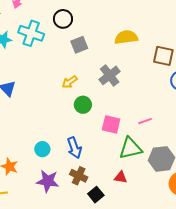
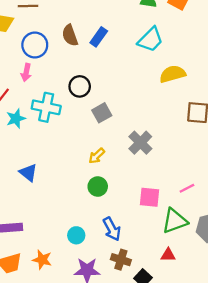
yellow semicircle: (126, 37) -> (173, 74), moved
green circle: (83, 105) -> (98, 187), moved

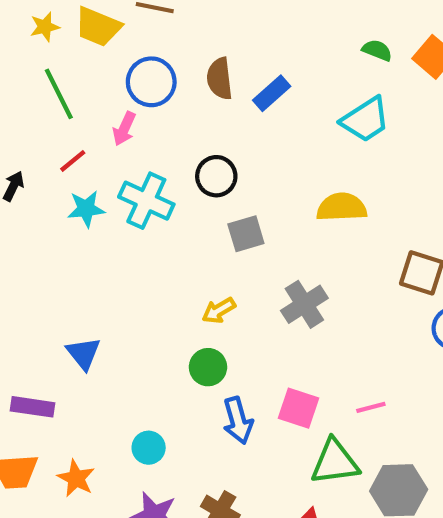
yellow semicircle: (173, 74) -> (342, 207), moved
blue triangle: (28, 173) -> (83, 353), moved
blue arrow: (112, 229) -> (238, 420), moved

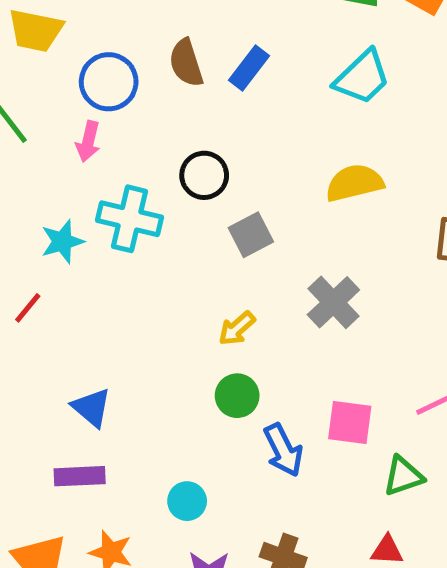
red line: (73, 161) -> (28, 308), moved
purple rectangle: (33, 407) -> (80, 476), moved
green triangle: (335, 462) -> (403, 476), size x0.7

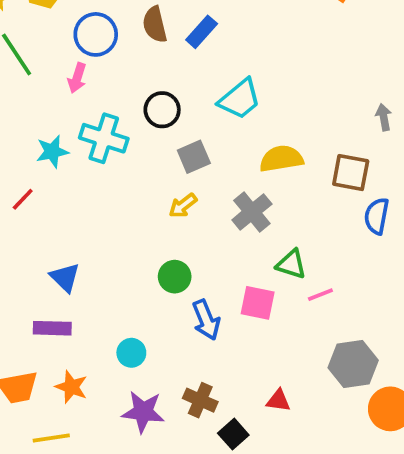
cyan trapezoid: (362, 77) -> (240, 99), moved
yellow semicircle: (354, 183) -> (281, 159), moved
yellow arrow: (237, 328) -> (183, 206), moved
green triangle: (403, 476) -> (291, 264), moved, turned 32

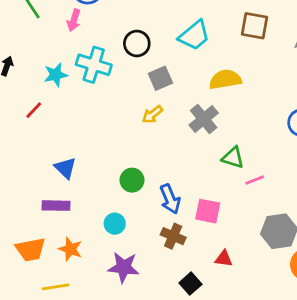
brown square: (351, 173) -> (255, 26), moved
green circle: (175, 277) -> (132, 180), moved
pink square: (258, 303) -> (208, 211), moved
brown cross: (200, 400) -> (173, 236), moved

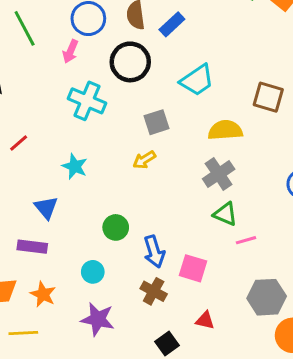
brown square: (255, 26) -> (268, 97), moved
black circle: (137, 44) -> (130, 62), moved, size x1.4
cyan star: (56, 75) -> (75, 166), moved, turned 30
gray cross: (204, 119) -> (219, 174), moved

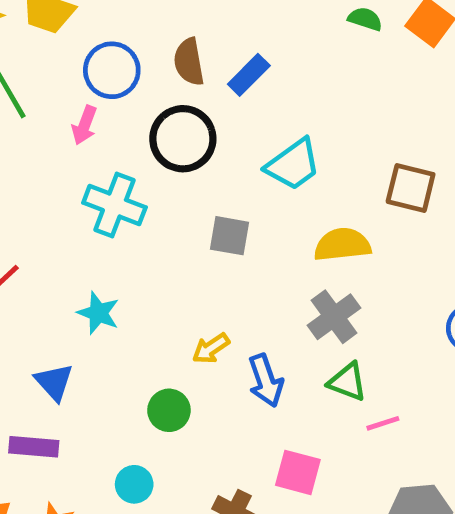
gray square: (157, 122) -> (229, 236), turned 30
yellow arrow: (144, 160) -> (211, 348), moved
blue arrow: (154, 252) -> (266, 381), moved

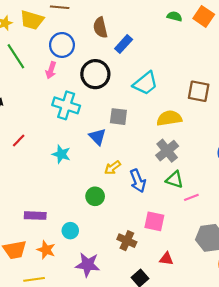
brown semicircle: (189, 62) -> (100, 27), moved
blue triangle: (54, 382) -> (97, 137), moved
cyan circle: (134, 484) -> (70, 231), moved

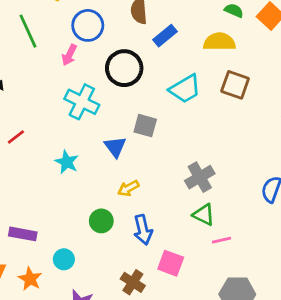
brown square: (199, 91) -> (235, 85), moved
yellow semicircle: (169, 118) -> (219, 42), moved
blue arrow: (138, 181) -> (143, 230), moved

